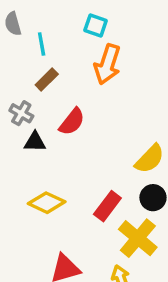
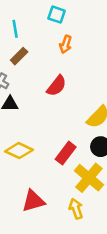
orange arrow: (107, 64) -> (66, 44), size x0.6
red semicircle: (72, 122) -> (57, 86), moved

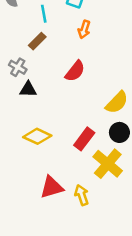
cyan line: (15, 29) -> (44, 14), moved
yellow arrow: (76, 209) -> (82, 195), moved

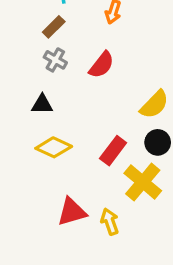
gray cross: (18, 67) -> (55, 60), moved
black triangle: (28, 89) -> (42, 104), moved

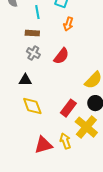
brown rectangle: (54, 27) -> (32, 33), turned 48
yellow diamond: (54, 147) -> (32, 106), turned 45
yellow arrow: (110, 222) -> (65, 141), moved

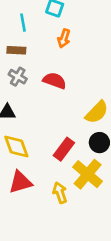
red semicircle: (61, 56) -> (55, 81), turned -108
red triangle: (43, 145) -> (20, 182), moved

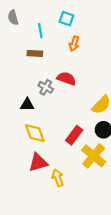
gray cross: (18, 77) -> (46, 87), moved
yellow arrow: (60, 193) -> (58, 178), moved

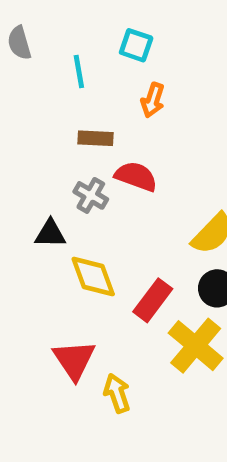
brown rectangle: (35, 53) -> (96, 138), moved
yellow diamond: (35, 133) -> (93, 276), moved
red triangle: (38, 162) -> (74, 360), turned -48

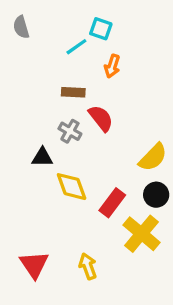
cyan line: (79, 71) -> (76, 47), moved, turned 65
red semicircle: (136, 176) -> (101, 118), turned 32
red triangle: (74, 360) -> (34, 265), moved

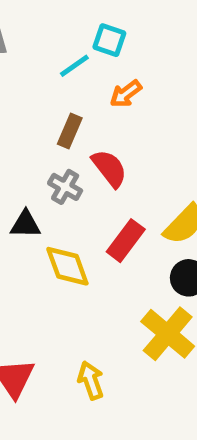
orange arrow: (112, 66) -> (126, 94), turned 35
brown rectangle: (73, 92) -> (70, 131), turned -70
red rectangle: (112, 203) -> (126, 241), moved

